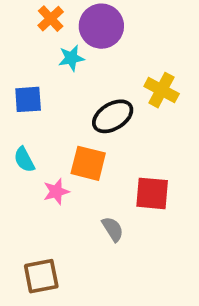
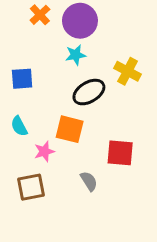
cyan star: (71, 58) -> (76, 55), moved
brown square: (41, 276) -> (31, 187), moved

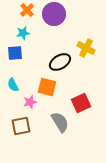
cyan star: (76, 55) -> (23, 33), moved
red square: (120, 153) -> (81, 103), turned -30
gray semicircle: (89, 181) -> (60, 122), size x1.5

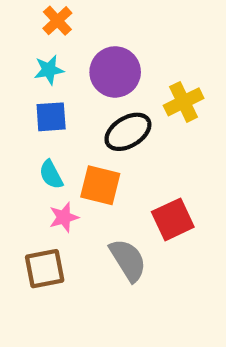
purple circle: (54, 14) -> (115, 72), moved
yellow cross: (86, 48) -> (184, 102), turned 36
blue square: (15, 53) -> (51, 117), moved
cyan semicircle: (13, 85) -> (51, 175), moved

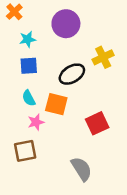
orange cross: (57, 21) -> (14, 12), moved
purple circle: (115, 72) -> (66, 24), moved
gray semicircle: (128, 260) -> (81, 169), moved

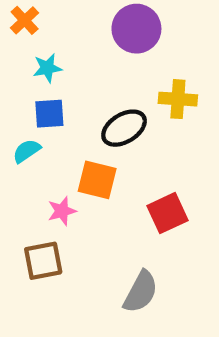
purple circle: (66, 24) -> (136, 29), moved
yellow cross: (103, 57) -> (178, 99), turned 30
cyan semicircle: (29, 98) -> (27, 151), moved, turned 84
gray semicircle: (81, 169) -> (141, 292), turned 60

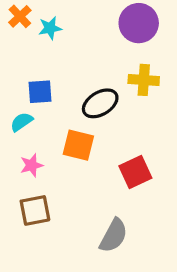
purple circle: (136, 29) -> (139, 23), moved
cyan star: (47, 68) -> (50, 28), moved
pink star: (62, 211) -> (32, 165), moved

